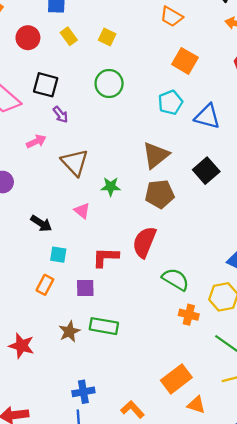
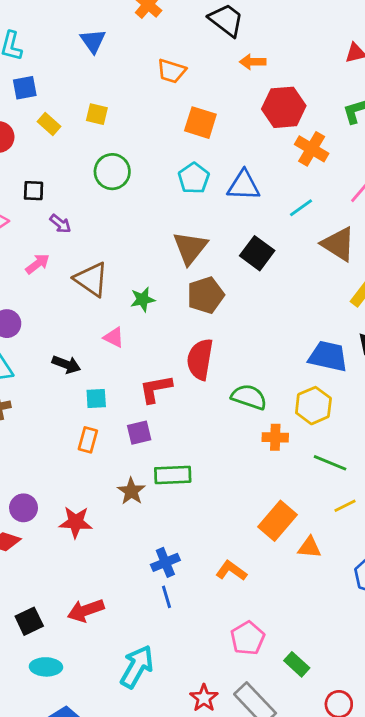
black square: (46, 85) -> (34, 191), size x0.7

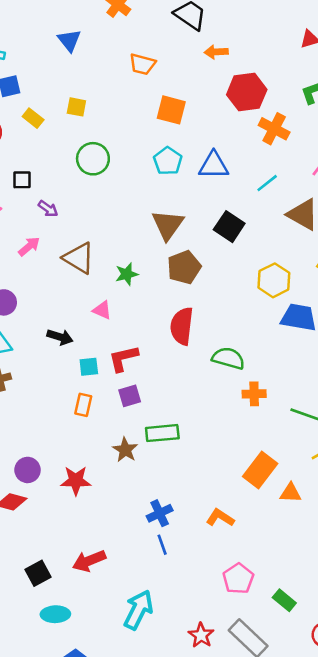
red L-shape: (156, 389) -> (123, 358), moved
yellow hexagon: (313, 406) -> (274, 280), moved

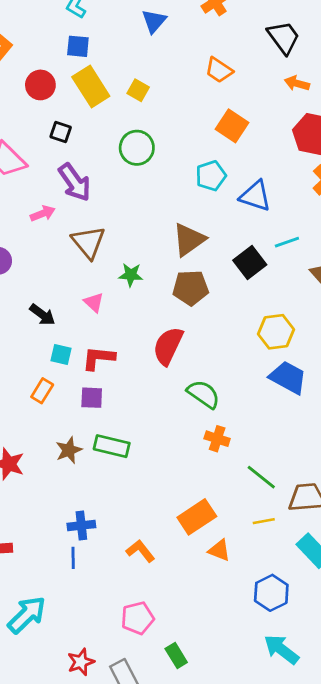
yellow rectangle: (33, 118) -> (91, 86), size x1.8
black square: (22, 180) -> (61, 132), moved
cyan line: (267, 183) -> (287, 242), moved
purple arrow: (48, 209) -> (75, 182), size x1.8

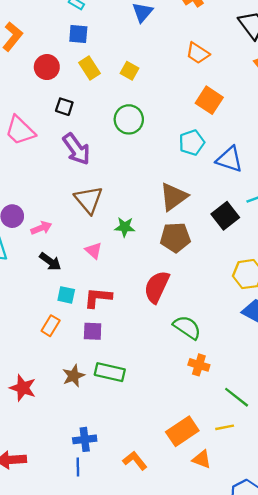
yellow rectangle: (91, 86) -> (89, 68), size x0.7
pink arrow: (43, 213) -> (41, 228), moved
yellow line: (264, 521) -> (225, 427), moved

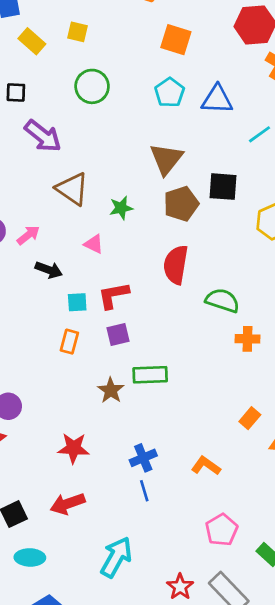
black square: (225, 216) -> (223, 187), moved, turned -32
red star: (23, 388) -> (73, 448), moved
orange rectangle: (182, 431) -> (250, 418), size x0.6

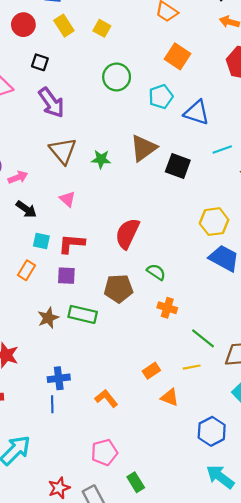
green circle: (92, 86) -> (117, 77), moved
black square: (223, 187) -> (178, 166), moved
brown pentagon: (181, 204) -> (118, 289), moved
green star: (121, 208) -> (101, 159), moved
green semicircle: (222, 301) -> (156, 272), size x0.7

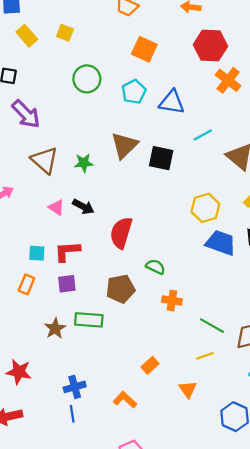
black arrow: (26, 209) -> (83, 207), moved
orange rectangle: (151, 371) -> (150, 365), moved
orange triangle: (170, 397) -> (188, 389), turned 42

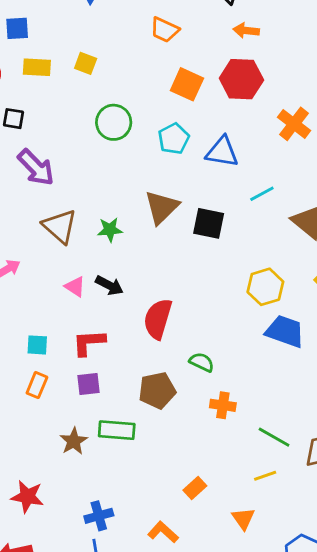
yellow rectangle: (27, 36) -> (37, 67), turned -45
red hexagon: (210, 45) -> (241, 79), moved
cyan square: (37, 253) -> (37, 345), moved

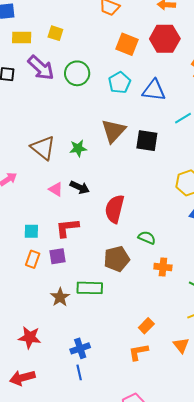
purple arrow: (36, 167) -> (41, 68), moved
purple square: (88, 384) -> (57, 256), moved
orange L-shape: (163, 532) -> (138, 352), moved, turned -50

